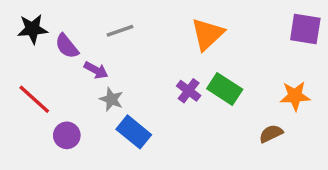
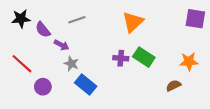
purple cross: (189, 91) -> (121, 58), turned -32

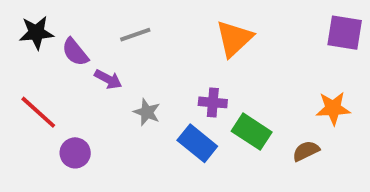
green rectangle: (144, 57) -> (252, 132), moved
gray star: (71, 64) -> (147, 112), moved
blue rectangle: (86, 85) -> (197, 143), moved

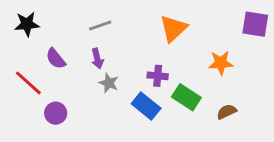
purple semicircle: (75, 52) -> (56, 59), moved
purple arrow: (108, 79) -> (97, 59), moved, turned 48
orange star: (333, 108) -> (221, 63), moved

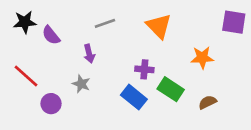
gray line: (100, 26) -> (105, 23), moved
orange triangle: (173, 28) -> (159, 26), turned -32
purple semicircle: (56, 59) -> (51, 35), moved
gray star: (109, 83) -> (81, 84), moved

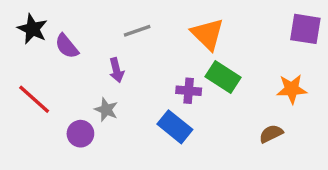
black star: (25, 22) -> (32, 29), turned 30
orange star: (202, 58) -> (292, 89), moved
green rectangle: (171, 89) -> (223, 77), moved
purple circle: (51, 104) -> (80, 134), moved

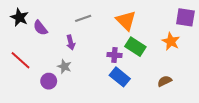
orange star: (292, 89) -> (171, 41), moved, turned 30
blue rectangle: (175, 127) -> (120, 77), moved

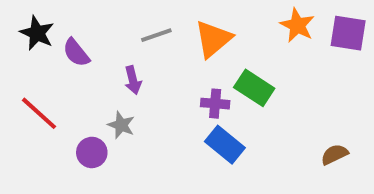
orange triangle: (126, 21) -> (213, 39), moved, turned 35
orange star: (171, 41) -> (297, 25), moved
brown semicircle: (165, 81) -> (334, 154), moved

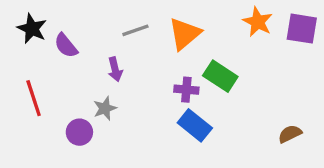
red line: (39, 113) -> (34, 98), turned 30
gray star: (121, 125) -> (105, 108), turned 30

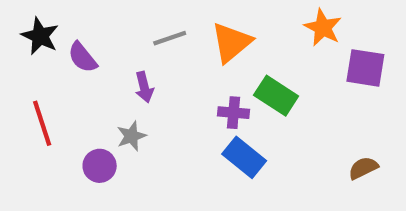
purple square: (302, 29) -> (365, 68), moved

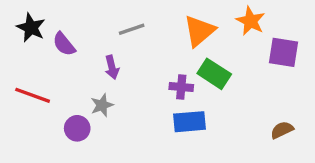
orange triangle: (231, 42) -> (199, 31), moved
red line: (42, 123) -> (33, 95), turned -52
blue rectangle: (244, 157) -> (189, 122), turned -44

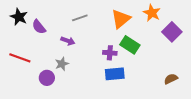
purple square: (284, 52) -> (172, 32), turned 36
purple arrow: (112, 67) -> (68, 41), turned -56

